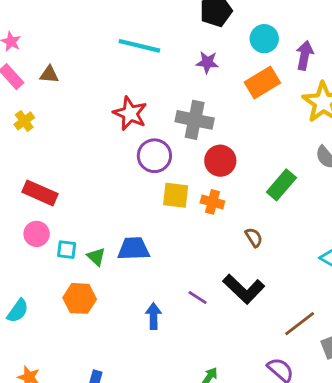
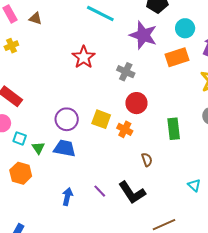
purple star: (207, 62) -> (143, 35), size x1.8
gray cross: (195, 120) -> (126, 72), size x0.7
purple circle: (154, 156) -> (67, 119), moved
green rectangle: (281, 185) -> (174, 129), turned -60

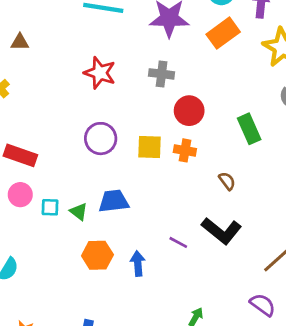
purple circle: (67, 119) -> (101, 139), moved
orange hexagon: (21, 173) -> (97, 255), moved

